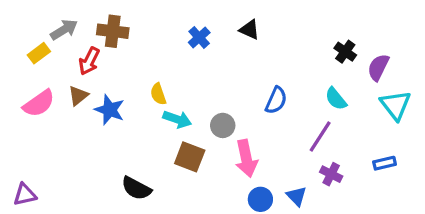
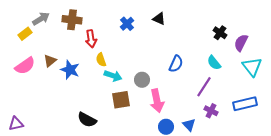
red arrow: (89, 61) -> (91, 39), moved, turned -36
brown square: (190, 157) -> (121, 100), turned -30
blue rectangle: (385, 163) -> (245, 104), size x1.6

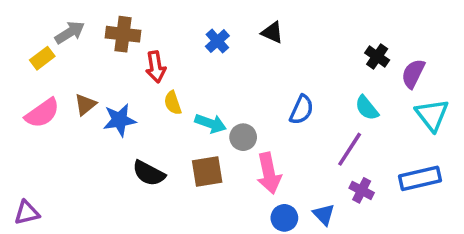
blue star: (70, 70) -> (120, 120), turned -30
cyan arrow: (113, 76) -> (211, 123), moved
black semicircle: (87, 120) -> (149, 173), moved

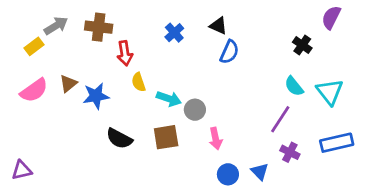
purple semicircle: (413, 74) -> (331, 17), moved
blue semicircle: (302, 110) -> (229, 52), moved
cyan triangle: (432, 115) -> (330, 92), moved
pink arrow: (269, 173) -> (216, 139), size x0.7

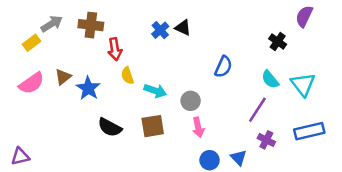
black triangle: (218, 26) -> (183, 28), moved
blue semicircle: (229, 52) -> (223, 67), moved
blue star: (96, 96) -> (88, 88), turned -30
gray circle: (195, 110) -> (191, 101), moved

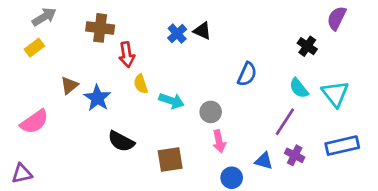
gray arrow: (52, 24) -> (44, 17), moved
pink semicircle: (32, 83) -> (34, 122), moved
brown square: (153, 126) -> (170, 160), moved
blue triangle: (239, 158) -> (264, 161), moved, turned -30

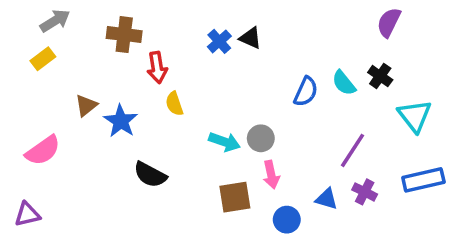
purple semicircle: (337, 18) -> (389, 22), moved
black cross: (307, 46) -> (380, 76), moved
cyan semicircle: (299, 88) -> (344, 83), moved
cyan arrow: (172, 101) -> (224, 142), moved
brown square: (170, 160) -> (235, 197), moved

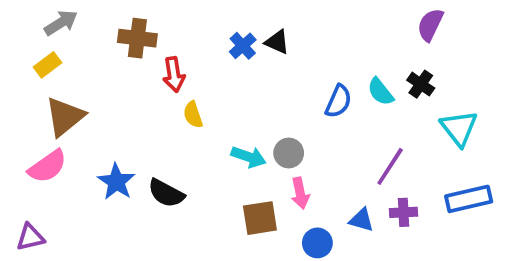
brown triangle: (86, 105) -> (65, 117), moved, size x1.6
blue star: (121, 121) -> (116, 182), moved
purple cross: (365, 192) -> (404, 212), turned -30

